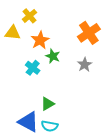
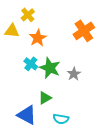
green star: (53, 56) -> (50, 68), moved, size x1.5
gray star: (85, 65) -> (74, 74), moved
cyan semicircle: (50, 126) -> (61, 119), moved

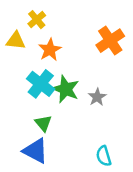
cyan cross: (31, 64) -> (41, 84), size x1.5
green triangle: (45, 98) -> (43, 123), moved, turned -40
cyan semicircle: (61, 119) -> (104, 156), moved, turned 63

